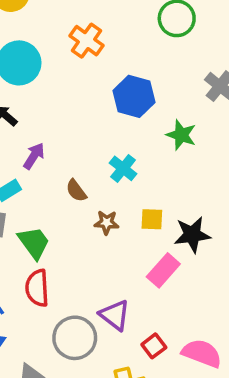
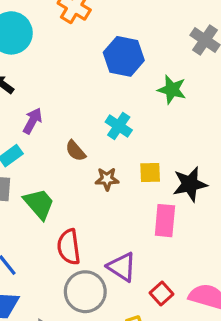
pink rectangle: (163, 270) -> (165, 221), turned -32
red semicircle: (37, 288) -> (69, 247), moved

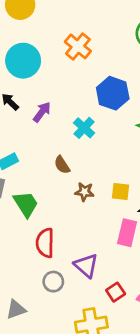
purple arrow: (33, 121) -> (42, 112), moved
cyan cross: (119, 126) -> (84, 128), moved
gray circle: (85, 292) -> (53, 282), size x0.6

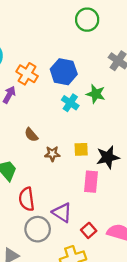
orange cross: (78, 46) -> (27, 74), moved
cyan cross: (84, 128) -> (70, 103), moved
gray circle: (53, 282) -> (38, 229), size x1.5

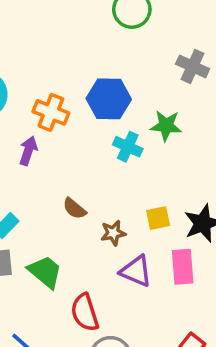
purple triangle: (62, 213) -> (136, 271), moved

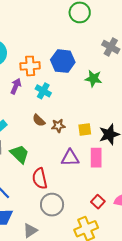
orange cross: (51, 112) -> (30, 66), turned -30
cyan cross: (128, 147) -> (43, 91), moved
brown star: (113, 233) -> (58, 126), moved
purple triangle: (136, 271) -> (70, 158), turned -30

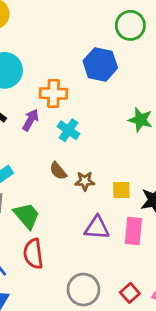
blue hexagon: (63, 61) -> (100, 64), moved
red semicircle: (40, 178) -> (33, 254), moved
gray circle: (52, 205) -> (83, 290), moved

